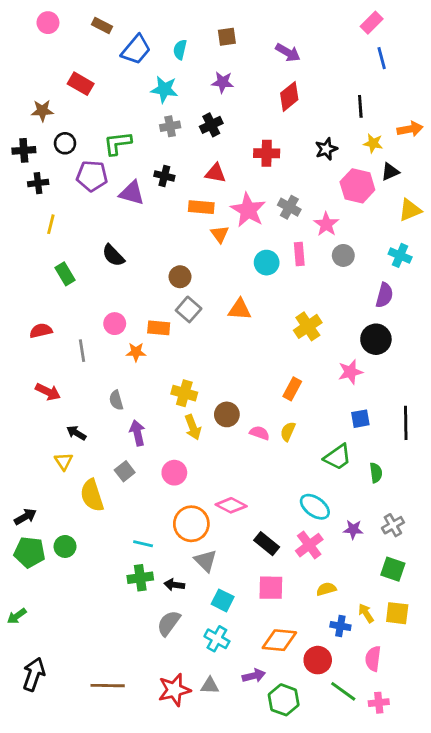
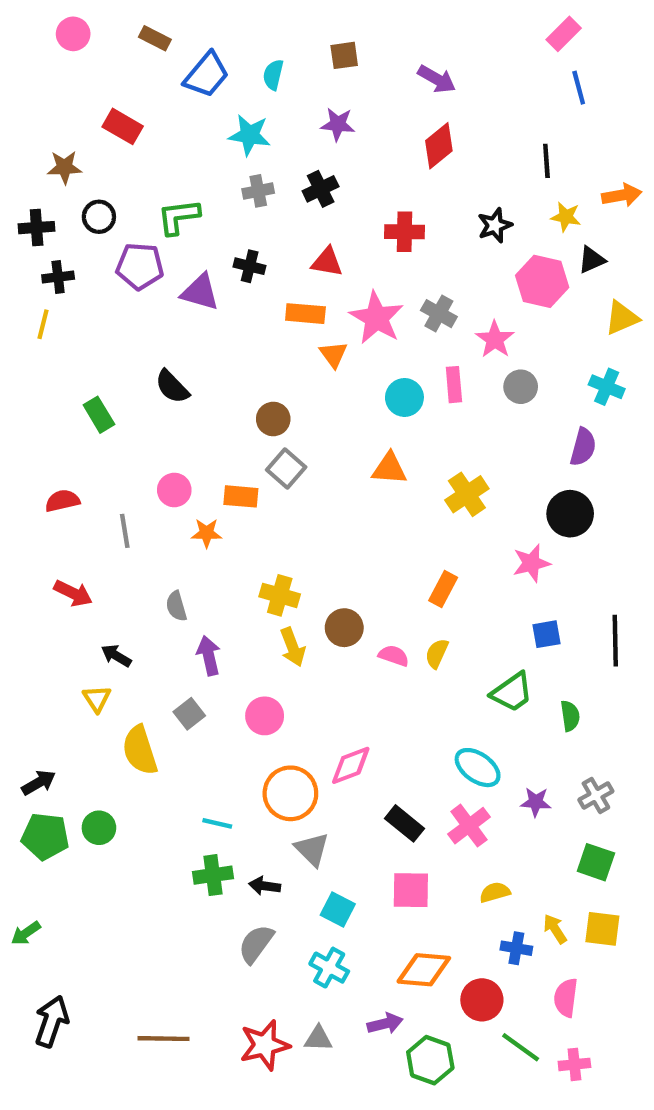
yellow line: (51, 224) -> (43, 324), moved
orange triangle: (240, 309) -> (389, 468), moved
pink diamond: (231, 505) -> (351, 765), turned -48

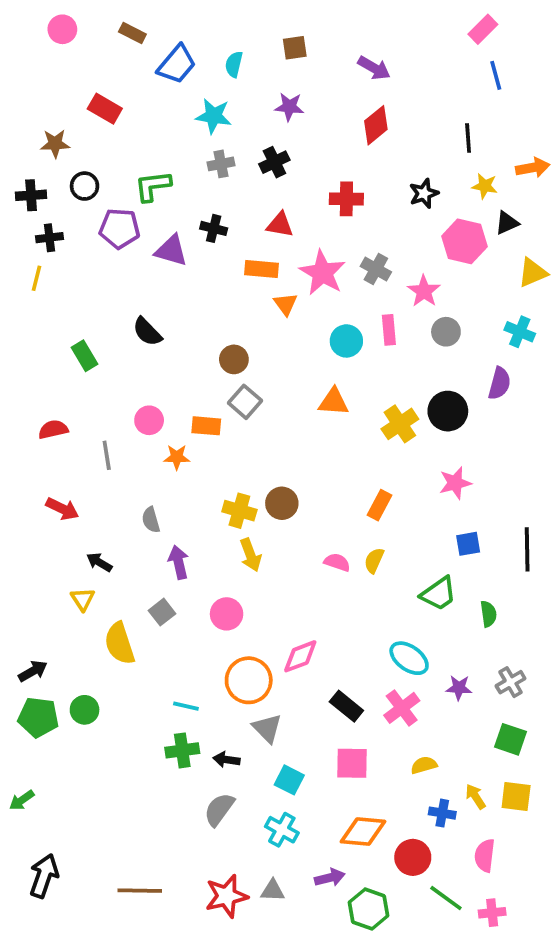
black circle: (570, 514) -> (448, 411), moved
brown circle: (344, 628) -> (282, 503), moved

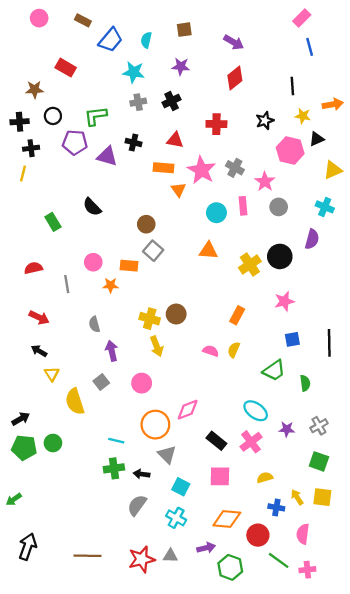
black arrow: (99, 562) -> (39, 351), moved

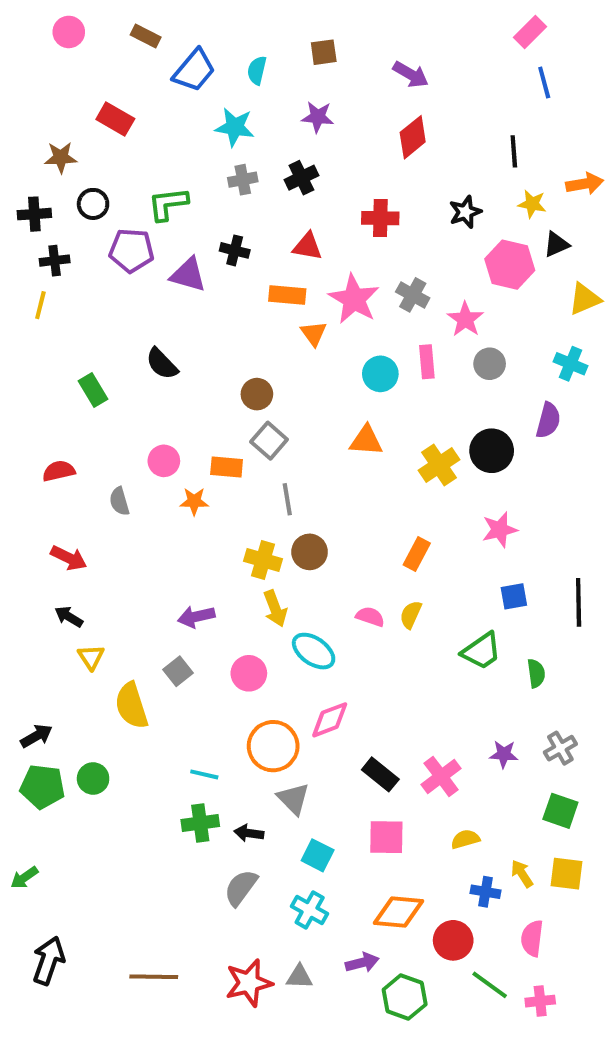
gray line: (67, 284) -> (287, 499), moved
gray semicircle: (94, 324) -> (119, 501), moved
purple arrow: (112, 351) -> (196, 617), turned -90
cyan ellipse: (256, 411) -> (314, 651), moved

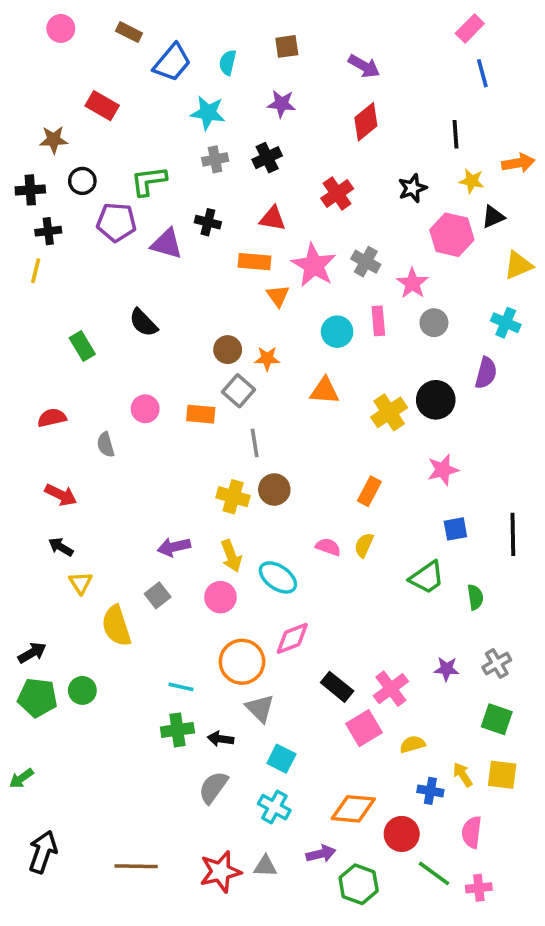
red cross: (380, 218) -> (337, 194), turned -36
orange star: (194, 501) -> (267, 359), moved
yellow arrow: (275, 609) -> (231, 556), moved
pink square: (386, 837) -> (364, 728), moved, turned -32

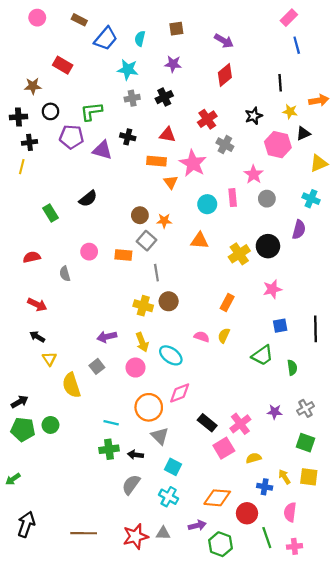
gray cross: (366, 262) -> (225, 145), moved
black semicircle: (143, 323) -> (88, 199), turned -84
green line: (434, 873) -> (267, 538), turned 35

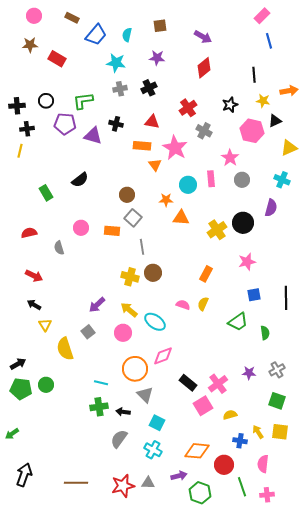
brown star: (33, 86) -> (30, 45), moved
orange star: (164, 221) -> (166, 200), moved
purple arrow: (107, 337) -> (97, 305), turned -30
yellow arrow: (142, 342) -> (129, 310), turned 150

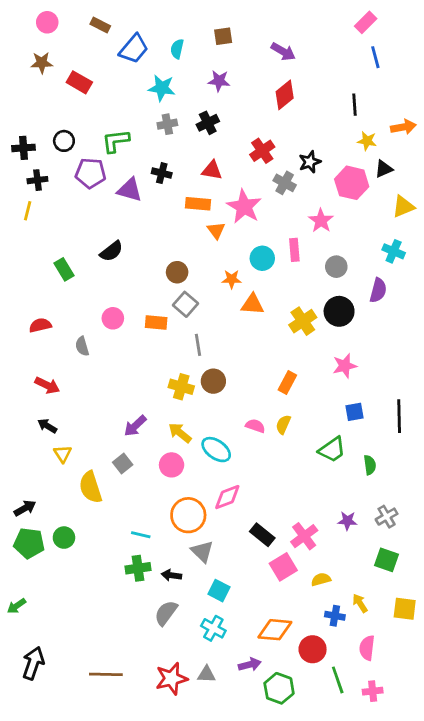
black star: (230, 105) -> (310, 162), moved
gray circle: (242, 180) -> (336, 267), moved
yellow square: (280, 432) -> (405, 609), moved

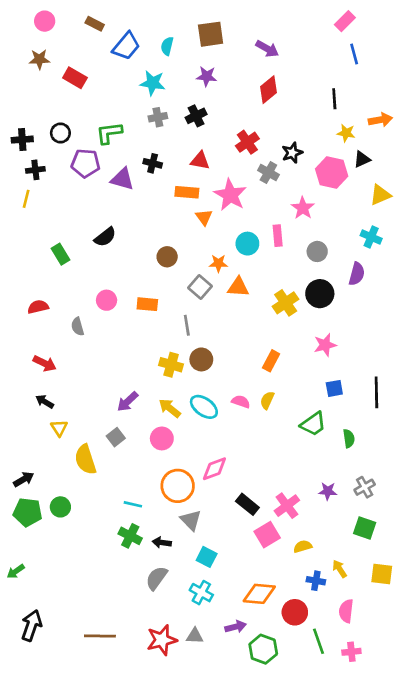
brown square: (223, 36) -> (211, 34), size x1.5
gray square: (185, 304) -> (200, 287), moved
cyan ellipse: (216, 450) -> (204, 407), moved
green cross: (138, 568) -> (130, 536), turned 35

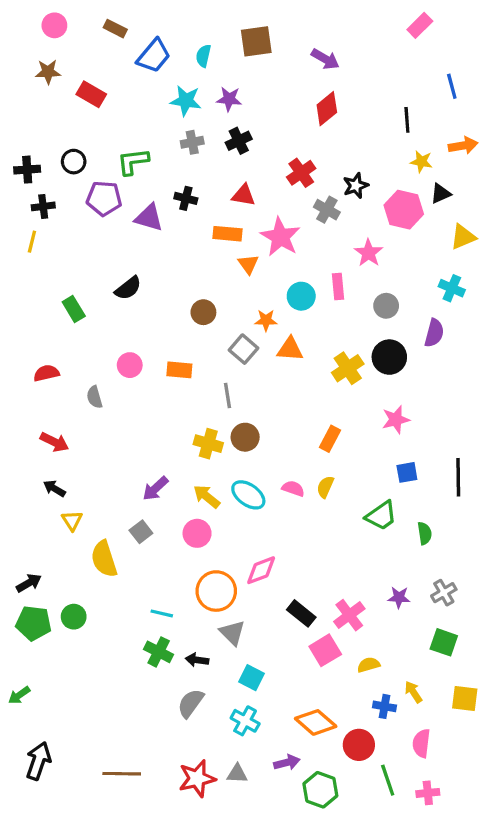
blue line: (354, 54) -> (452, 86), moved
purple star: (207, 76) -> (229, 99), moved
orange diamond: (259, 594) -> (316, 722), turned 36

